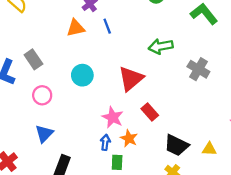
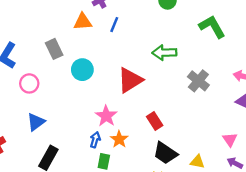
blue line: (107, 26) -> (114, 25), turned 35
gray rectangle: (33, 59) -> (54, 49), moved
pink circle: (42, 95) -> (29, 83), moved
red rectangle: (150, 112) -> (155, 121), moved

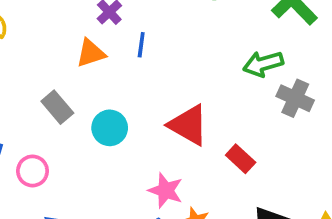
green arrow: (164, 53) -> (263, 64), moved
red triangle: (130, 80) -> (188, 125), turned -44
red rectangle: (155, 121) -> (241, 159), moved

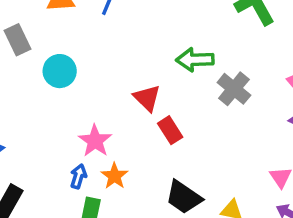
green arrow: (263, 64) -> (195, 60), moved
red triangle: (188, 125) -> (147, 98), moved, size x0.7

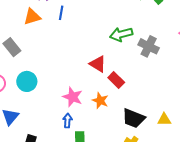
cyan circle: (60, 71) -> (27, 81), moved
orange star: (114, 176) -> (100, 101), moved

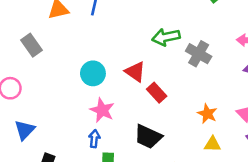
cyan circle: (27, 81) -> (93, 73), moved
orange star: (100, 101) -> (207, 114), moved
black trapezoid: (134, 118) -> (148, 137), moved

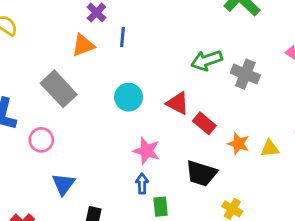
gray rectangle: (32, 45) -> (59, 89), size x1.4
cyan circle: (93, 73) -> (129, 97), moved
orange star: (207, 114) -> (238, 144), moved
yellow triangle: (213, 144) -> (270, 148), moved

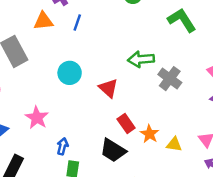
red rectangle: (204, 123) -> (126, 124), moved
pink star: (147, 151) -> (37, 118), moved

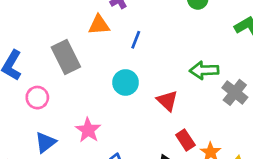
blue line: (77, 23) -> (136, 40), moved

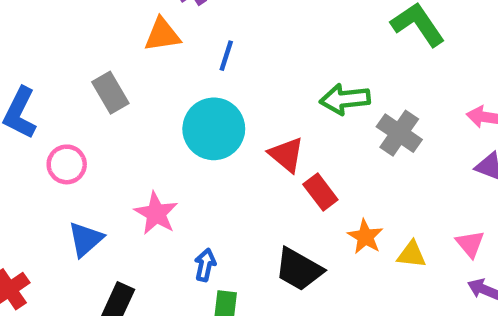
gray rectangle: (66, 57) -> (110, 93), size x0.7
cyan circle: (126, 82) -> (214, 129), size x1.4
red rectangle: (185, 140) -> (320, 192), moved

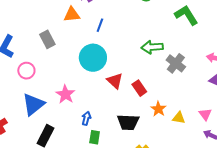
red triangle: (286, 155) -> (115, 81), moved
blue triangle: (86, 239) -> (33, 104), size x1.4
black trapezoid: (299, 269) -> (128, 122), turned -30

